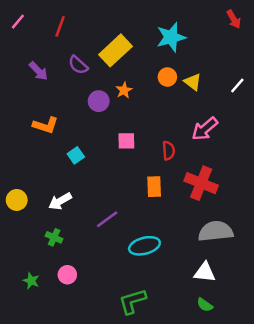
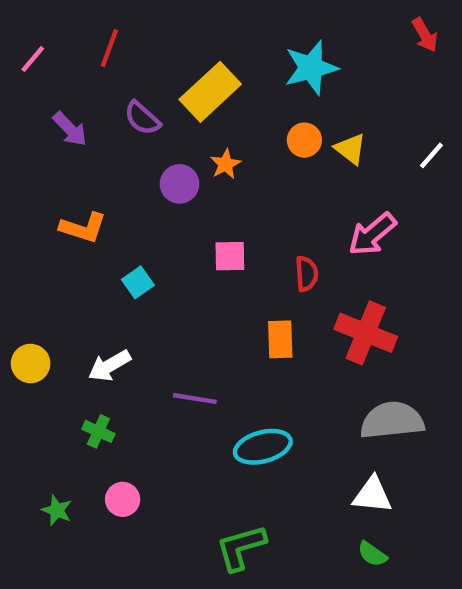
pink line: (18, 22) -> (33, 59), moved
purple line: (107, 219) -> (195, 399), turned 45

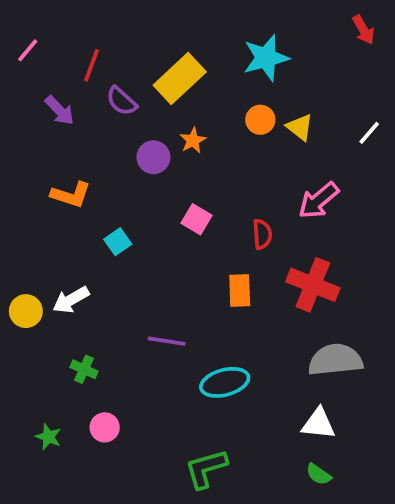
red line: (109, 48) -> (92, 65), moved
pink square: (230, 256) -> (197, 219), turned 32
white arrow: (109, 366) -> (71, 300), moved

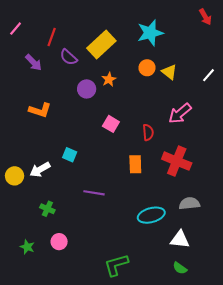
cyan square: (118, 242) -> (70, 155), moved, turned -32
gray semicircle: (335, 360) -> (189, 203), size x0.7
cyan ellipse: (225, 382) -> (151, 215), moved

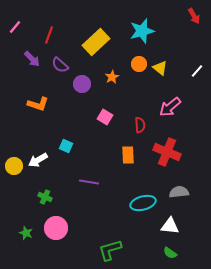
purple semicircle: (69, 57) -> (60, 65), moved
orange star: (109, 79) -> (112, 77), moved
pink circle: (59, 242) -> (56, 228), size x1.5

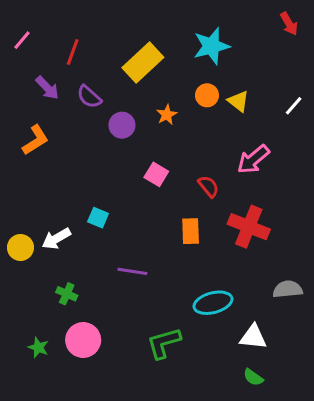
orange L-shape: (38, 104) -> (35, 140), moved, turned -50
red semicircle: (140, 125) -> (208, 186), turned -35
gray semicircle: (179, 192) -> (288, 289), moved
green L-shape: (110, 250) -> (164, 343), moved

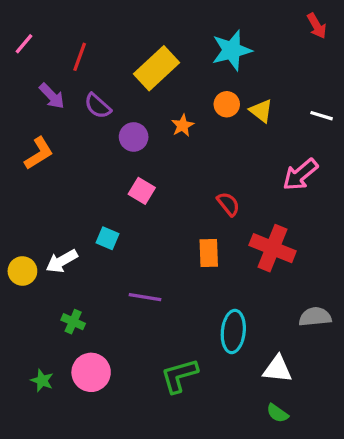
white line: (294, 106) -> (322, 116), turned 66
pink arrow: (253, 159) -> (300, 175), moved
pink square: (156, 174) -> (142, 191), moved
cyan ellipse: (213, 303) -> (233, 331), turned -69

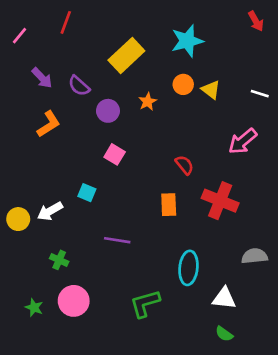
red line: (80, 57) -> (66, 22), moved
orange L-shape: (39, 153) -> (49, 124), moved

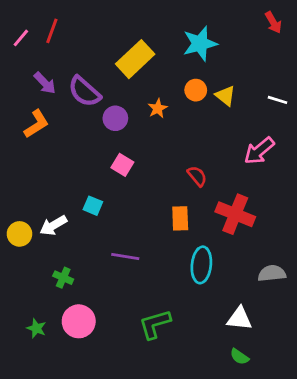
red line: (66, 22) -> (52, 31), moved
purple semicircle: (79, 86) -> (84, 92), size x1.4
orange L-shape: (49, 124) -> (36, 124), moved
cyan ellipse: (188, 268) -> (201, 265), moved

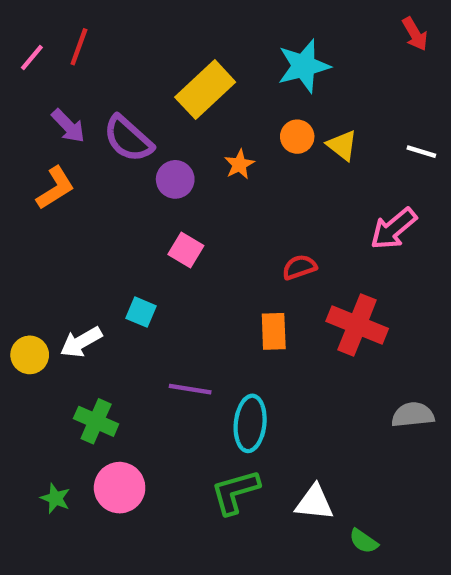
red semicircle: (197, 176) -> (299, 267), turned -70
cyan ellipse: (201, 265) -> (250, 423), moved
green cross: (63, 278) -> (96, 421), size x1.4
white triangle: (239, 319) -> (314, 503), moved

